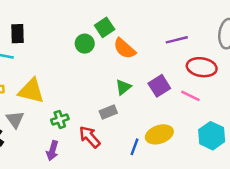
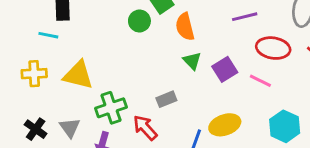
orange semicircle: (125, 49) -> (185, 27), turned 35
green triangle: (123, 87) -> (192, 61), moved, turned -35
gray triangle: (15, 119) -> (70, 128), moved
green cross: (60, 119) -> (111, 108), size x1.5

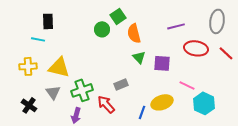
purple square: (225, 69) -> (162, 63), turned 36
pink line: (260, 81) -> (187, 85), moved
gray triangle: (70, 128) -> (53, 92), moved

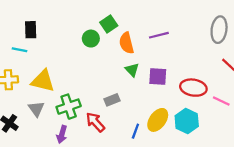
purple line: (176, 26) -> (159, 35), moved
red ellipse: (196, 48) -> (193, 88), moved
pink line: (187, 85) -> (221, 101), moved
yellow ellipse: (162, 102) -> (158, 120), turned -35
cyan hexagon: (204, 103) -> (187, 121), moved

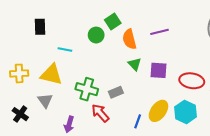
cyan line: (20, 50) -> (65, 50), moved
green cross: (69, 107) -> (87, 89), moved, turned 35

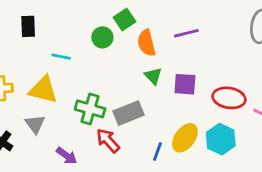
gray rectangle: (116, 92) -> (129, 113), size x1.5
purple arrow: (69, 124) -> (67, 156), turned -70

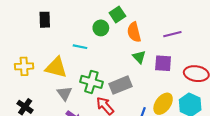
purple line: (186, 33) -> (172, 34), moved
cyan line: (61, 57) -> (80, 47), moved
gray triangle: (35, 124) -> (64, 93), moved

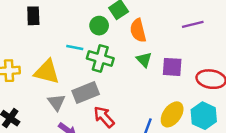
purple line: (172, 34) -> (193, 24), moved
green cross: (91, 82) -> (100, 58), moved
gray rectangle: (121, 85) -> (86, 93), moved

